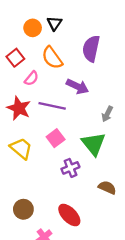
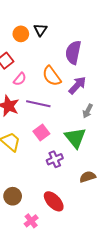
orange semicircle: (52, 58) -> (52, 76), moved
purple arrow: (77, 86) -> (77, 85), moved, turned -72
brown semicircle: (107, 187) -> (88, 177), turned -42

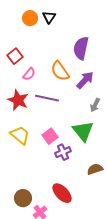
black triangle: (40, 30) -> (49, 17), moved
orange circle: (21, 34) -> (30, 18), moved
pink square: (41, 133) -> (50, 136), moved
brown circle: (13, 196) -> (23, 198), moved

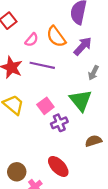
pink semicircle: (29, 74) -> (32, 40), moved

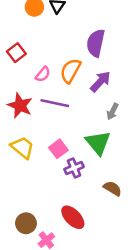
orange semicircle: (56, 37) -> (70, 71), turned 65
brown semicircle: (93, 141) -> (112, 188), turned 49

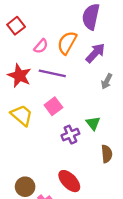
green triangle: (98, 143) -> (93, 123), moved, size x0.6
pink square: (58, 149) -> (53, 106), moved
brown semicircle: (112, 188) -> (107, 154), turned 54

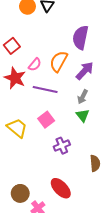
red star: (19, 76) -> (15, 78), moved
gray arrow: (107, 81) -> (83, 97), moved
green triangle: (93, 123) -> (83, 115), moved

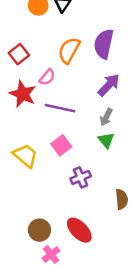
orange semicircle: (59, 61) -> (69, 50), moved
brown circle: (20, 193) -> (39, 230), moved

